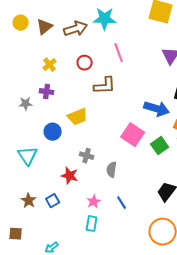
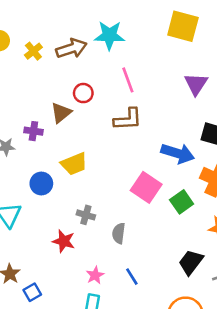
brown triangle: (45, 27) -> (61, 113), moved
yellow cross: (50, 65) -> (33, 51), moved
brown L-shape: (105, 86) -> (128, 119), moved
blue square: (53, 201) -> (32, 292), moved

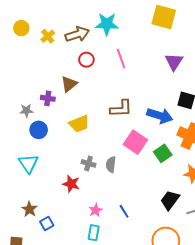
red circle: (83, 93) -> (86, 60), moved
brown L-shape: (128, 119) -> (121, 109), moved
blue circle: (41, 183) -> (39, 130), moved
gray semicircle: (119, 233) -> (111, 164), moved

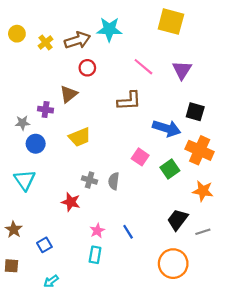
pink line: (121, 59) -> (143, 67), moved, turned -30
brown L-shape: (121, 109) -> (129, 101), moved
pink square: (135, 142) -> (140, 157), size x0.7
brown star: (29, 209) -> (14, 230), moved

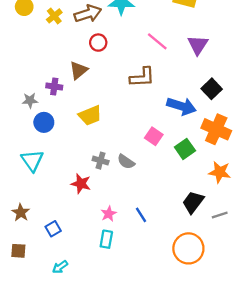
black square: (195, 112) -> (212, 89), turned 30
gray semicircle: (114, 181) -> (126, 162), turned -63

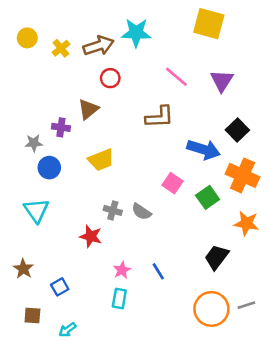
gray line: (220, 215) -> (246, 305), moved
brown square: (18, 251) -> (32, 315), moved

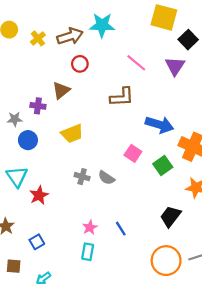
black square: (237, 130) -> (188, 40), moved
red star: (91, 236) -> (39, 195), moved, turned 30

